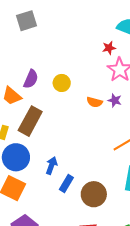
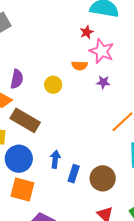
yellow circle: (62, 83) -> (53, 85), moved
orange semicircle: (95, 102) -> (80, 66), moved
brown rectangle: (30, 121) -> (25, 120), turned -76

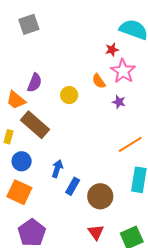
orange semicircle: (80, 66) -> (99, 81), turned 42
blue circle: (19, 159) -> (22, 161), size x0.7

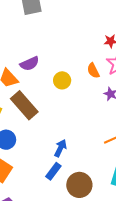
purple semicircle: (35, 83) -> (30, 64), turned 36
blue arrow: (57, 169) -> (60, 148), moved

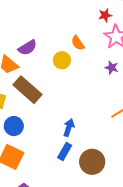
orange semicircle: (93, 71) -> (78, 43), moved

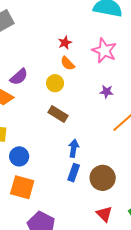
red star: (105, 15) -> (65, 43), moved
purple star: (112, 68) -> (107, 92), moved
brown rectangle: (28, 90) -> (58, 114), moved, size x0.7

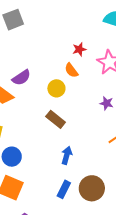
red star: (65, 43) -> (79, 49), moved
blue rectangle: (74, 173) -> (64, 189), moved

